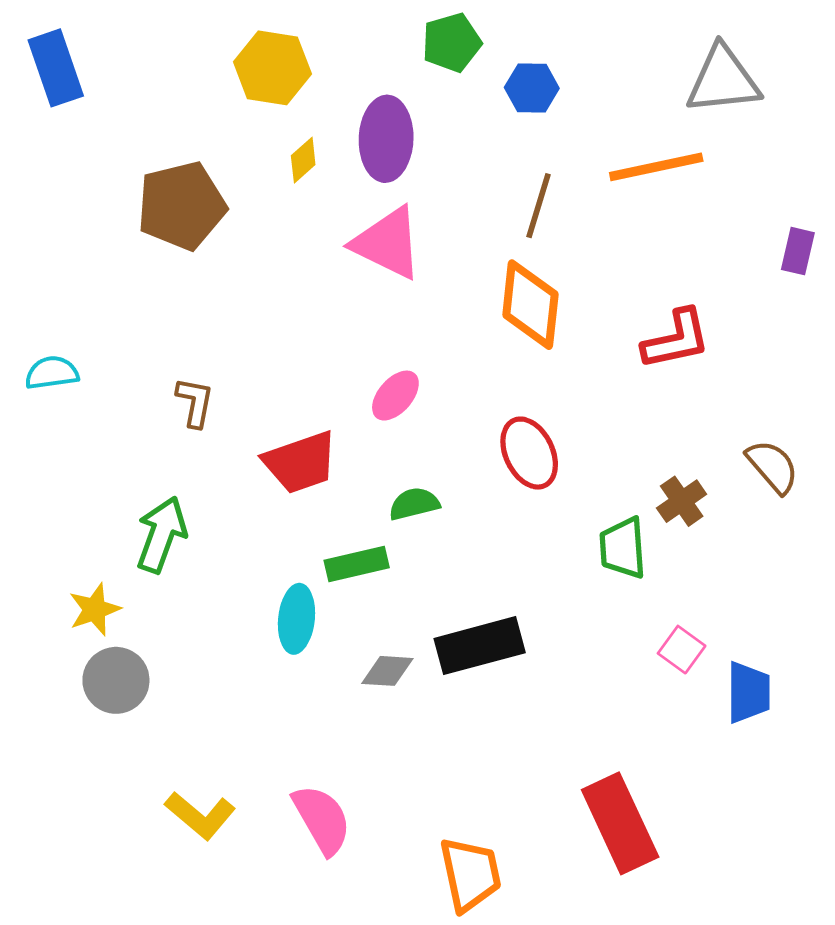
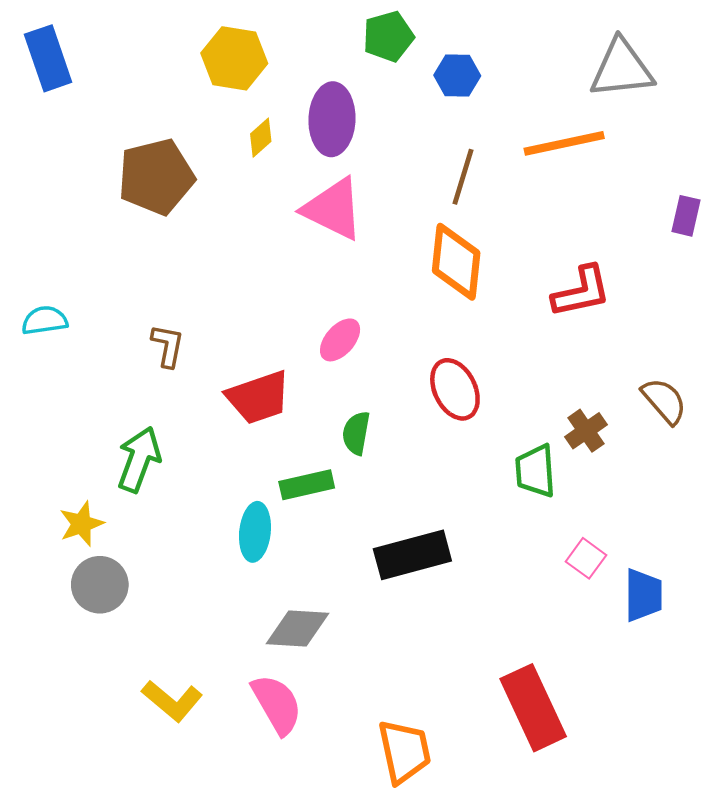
green semicircle: (414, 504) -> (356, 433), turned -66
gray diamond: (387, 671) -> (298, 628), moved, size x1.4

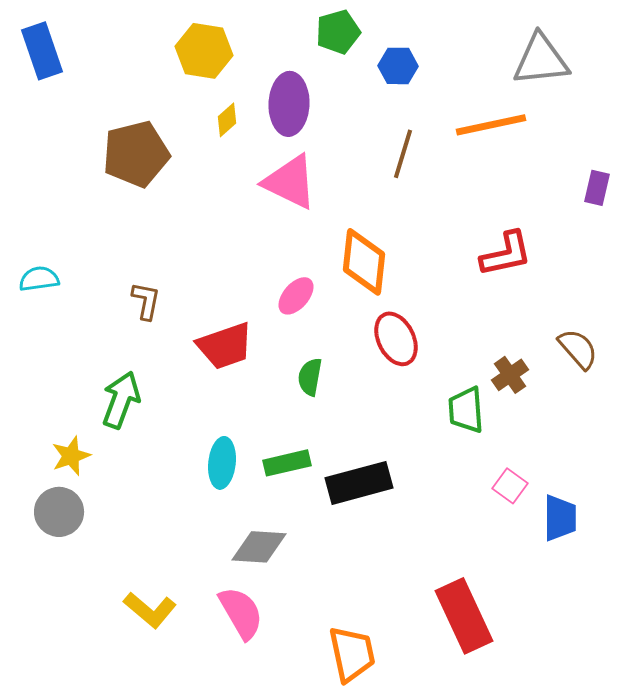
orange diamond: (456, 262) -> (364, 262), moved
green rectangle: (307, 485) -> (287, 463), moved
gray circle: (100, 585) -> (59, 512), moved

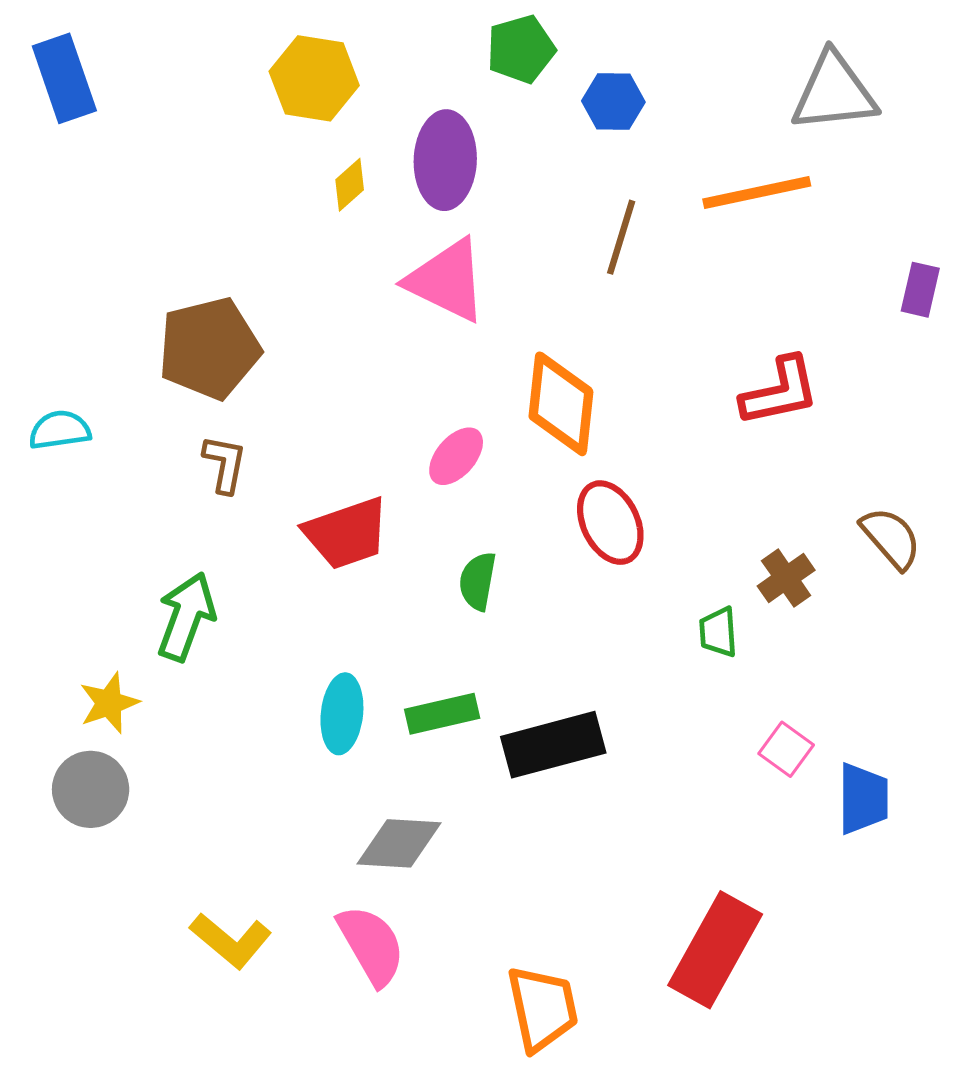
brown pentagon: (136, 154) -> (209, 348), moved
green trapezoid: (466, 410) -> (718, 632), size x0.7
red rectangle: (464, 616) -> (715, 950), turned 54

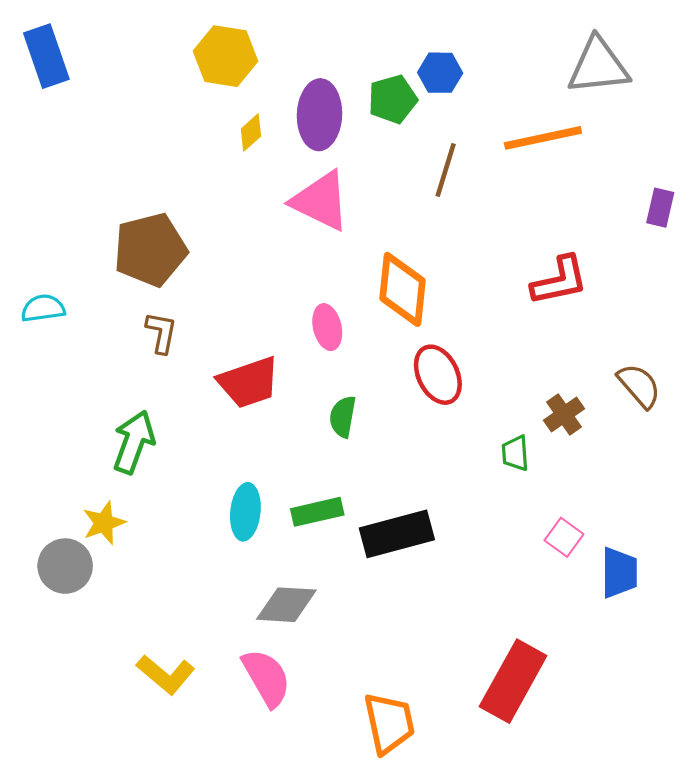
green pentagon: (521, 49) -> (393, 99), moved
pink ellipse: (456, 456) -> (327, 327), turned -54
yellow star: (109, 703) -> (104, 523), moved

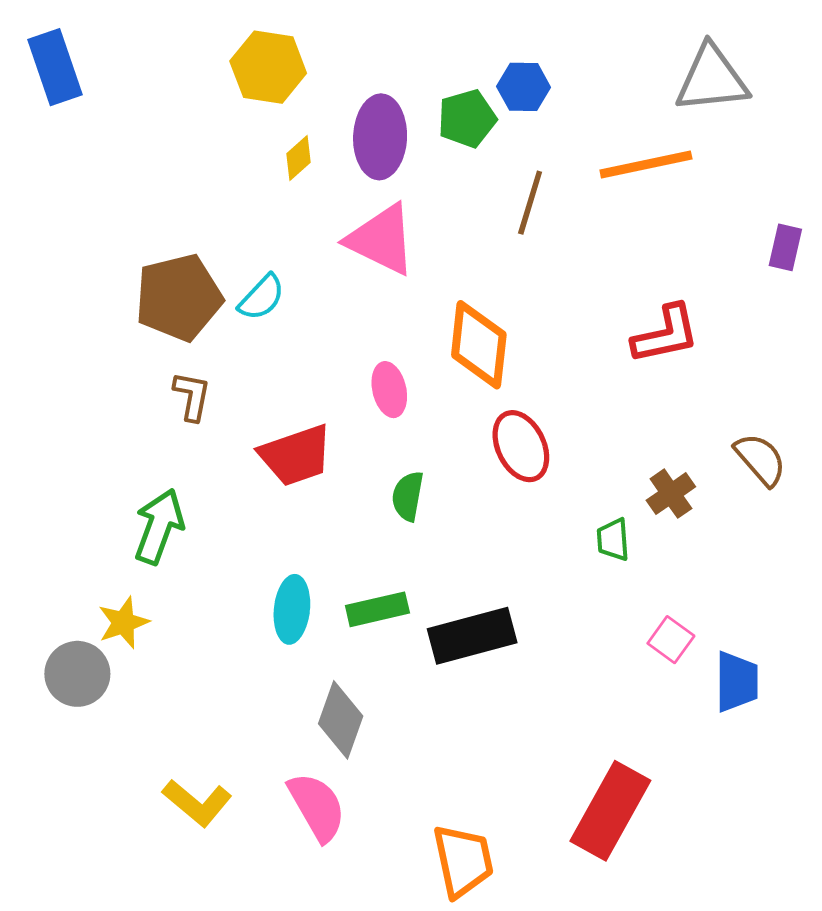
cyan semicircle: (43, 308) -> (262, 297), moved, turned 141
gray diamond: (286, 605) -> (341, 720), turned -74

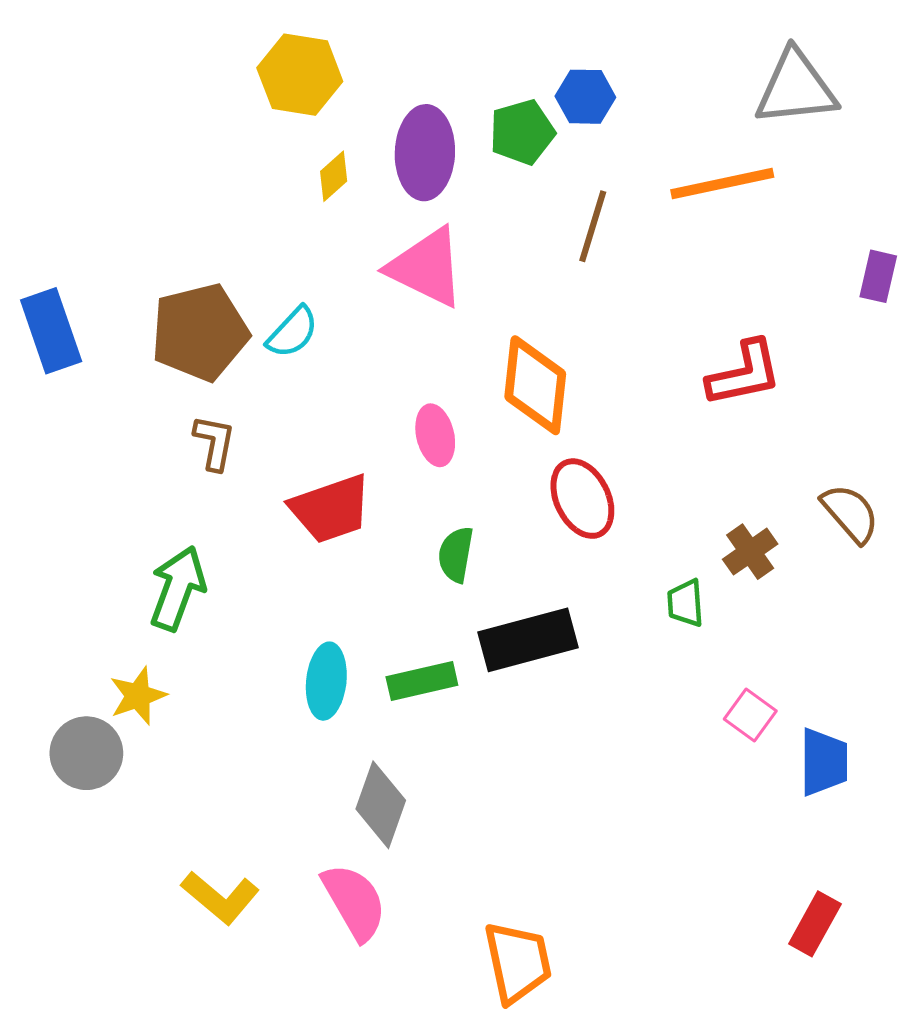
blue rectangle: (55, 67) -> (51, 331), moved
black rectangle: (472, 636) -> (528, 640), moved
red rectangle: (610, 811) -> (815, 924), moved, size x0.6

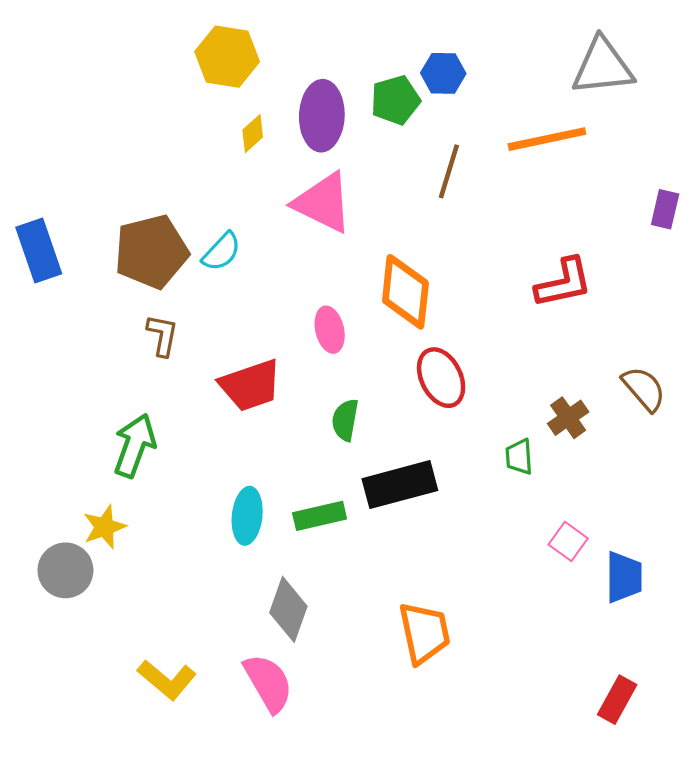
orange trapezoid: (518, 962) -> (424, 633), moved

